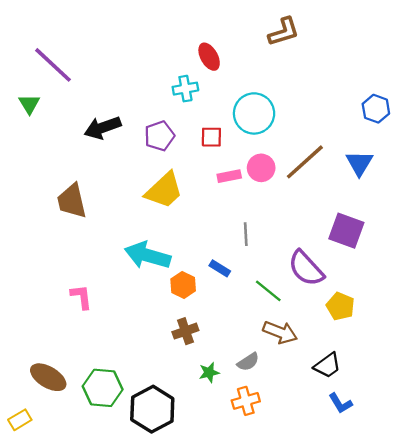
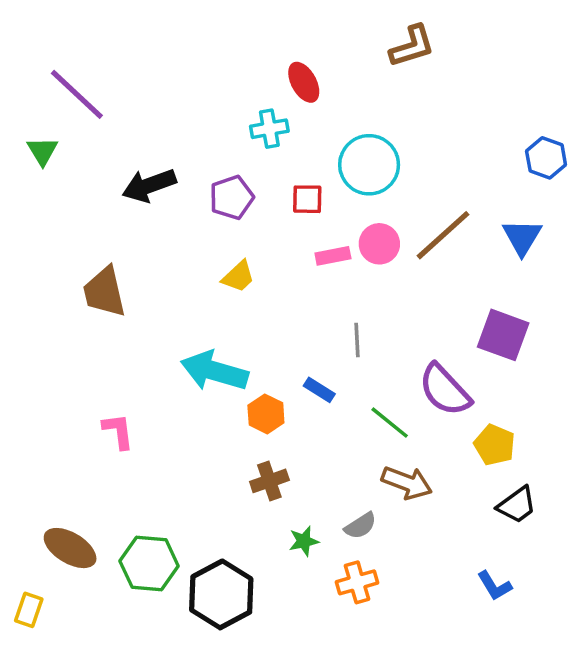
yellow trapezoid: (164, 190) -> (238, 276), size x0.6
black trapezoid: (327, 365) -> (517, 505), moved
yellow rectangle: (20, 420) -> (29, 610), turned -40

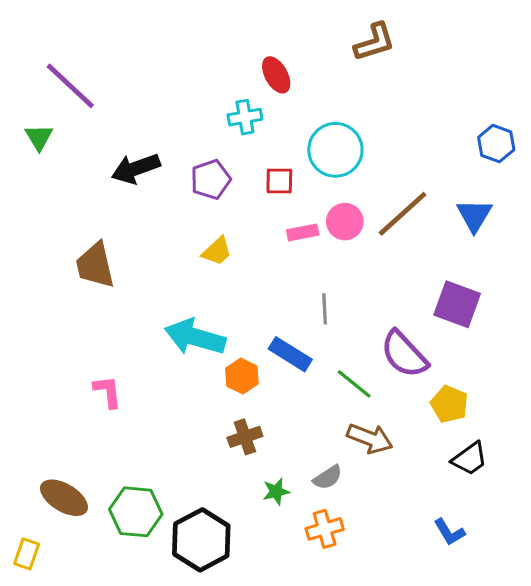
blue rectangle: (319, 390) -> (290, 354), size x1.5

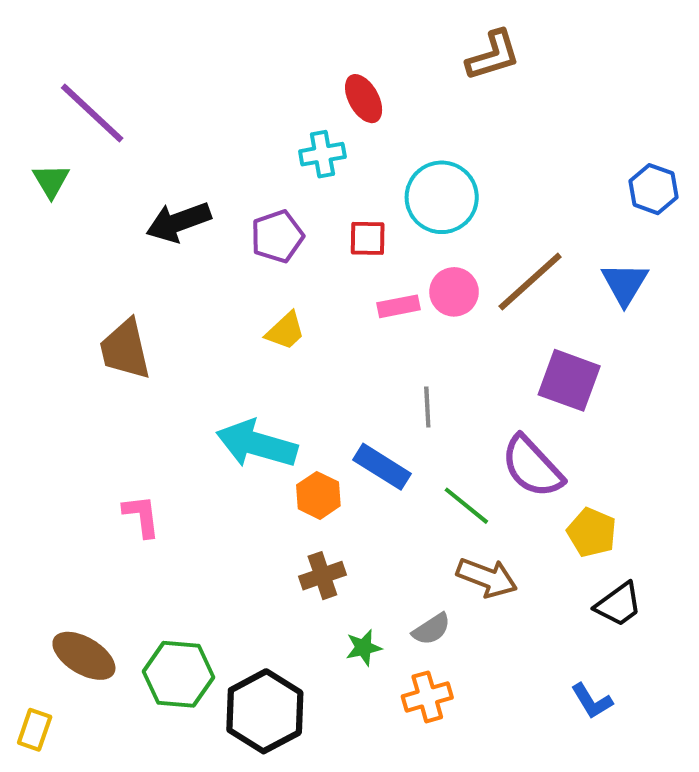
purple square: (457, 304) -> (569, 380), moved

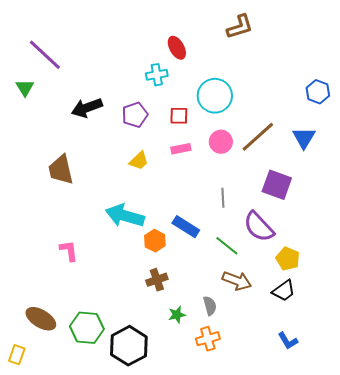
pink rectangle: (399, 306) -> (181, 149), moved
gray line: (427, 407) -> (223, 198), moved
black trapezoid: (619, 604) -> (284, 291), moved
gray semicircle: (431, 629) -> (210, 306), turned -72

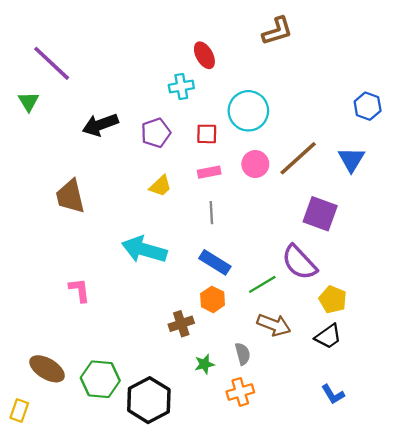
gray line: (223, 198) -> (211, 213), moved
orange hexagon: (155, 241) -> (213, 299), moved
green line: (227, 246) -> (262, 284), turned -70

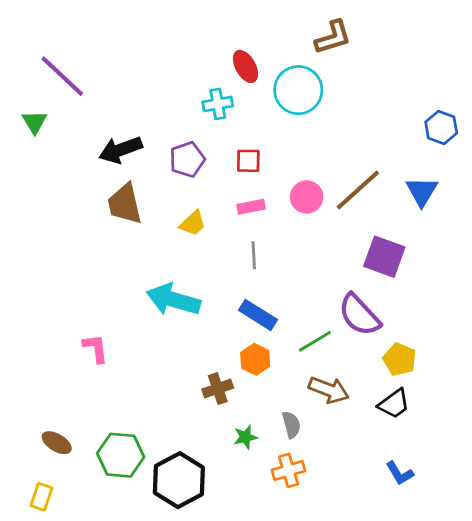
cyan circle: (248, 111) -> (298, 90), moved
brown trapezoid: (70, 196) -> (125, 204), moved
brown ellipse: (47, 369) -> (57, 443), size x0.7
yellow rectangle: (19, 410) -> (41, 497), moved

